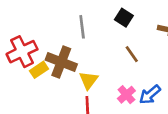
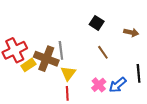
gray line: (82, 27) -> (61, 50), moved

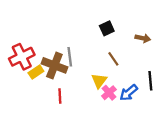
black square: (97, 23) -> (107, 28), turned 32
yellow triangle: (68, 73) -> (99, 81), moved
red line: (67, 93) -> (60, 96), moved

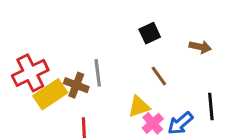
brown cross: (54, 65) -> (76, 85), size x0.7
yellow rectangle: (36, 72) -> (50, 94), size x1.5
yellow triangle: (99, 81) -> (139, 107), turned 35

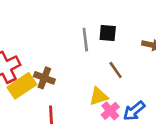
black square: (150, 33) -> (108, 33), turned 30
gray line: (98, 73) -> (85, 40), moved

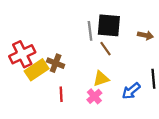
black square: (108, 33) -> (109, 25), size x1.6
brown line: (116, 70) -> (106, 49), moved
pink cross: (110, 111) -> (94, 96), moved

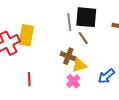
brown cross: (56, 63) -> (68, 56), moved
yellow rectangle: (37, 70) -> (26, 35), moved, turned -45
red line: (61, 94) -> (29, 79), moved

